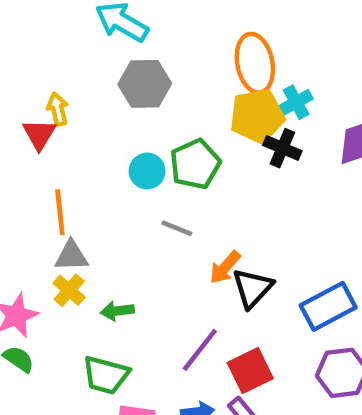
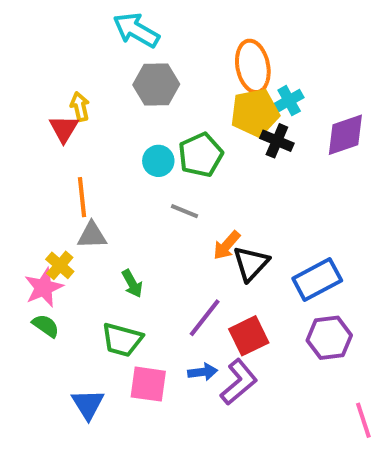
yellow cross: (69, 290) -> (60, 265), moved
green arrow: (117, 311) -> (132, 284), turned -112

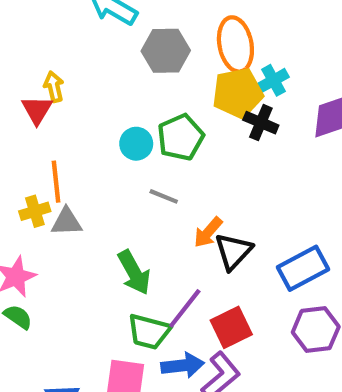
gray hexagon: (156, 84) -> (166, 51), moved
yellow cross: (60, 265) -> (35, 211), moved, turned 32
green arrow: (132, 284) -> (134, 272), moved, size x1.5
green trapezoid: (122, 340) -> (149, 332), moved
blue arrow: (203, 372) -> (183, 365), size x1.4

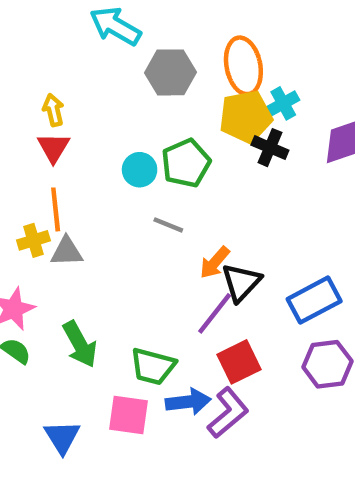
red triangle: (37, 110) -> (53, 148), moved
green arrow: (134, 272) -> (80, 344), moved
purple line: (185, 308) -> (215, 313), moved

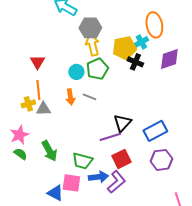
orange ellipse: (243, 66) -> (154, 25), moved
yellow arrow: (53, 110) -> (92, 45), moved, size x1.5
orange arrow: (215, 263) -> (70, 97), moved, turned -49
purple line: (215, 313) -> (110, 137), turned 35
blue triangle: (62, 437) -> (55, 193), moved, turned -30

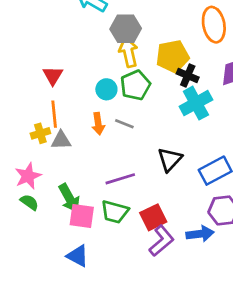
cyan cross: (141, 42) -> (196, 103), moved, size x1.6
purple line: (110, 137) -> (120, 179), moved
red square: (121, 159) -> (153, 217), moved
blue arrow: (98, 177) -> (200, 234), moved
pink square: (71, 183) -> (82, 216), moved

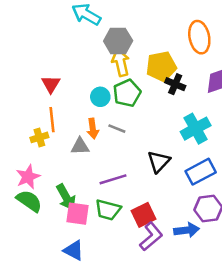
cyan cross: (196, 103) -> (196, 129), moved
gray triangle: (61, 140) -> (80, 146), moved
green semicircle: (29, 202) -> (29, 201), size x1.5

